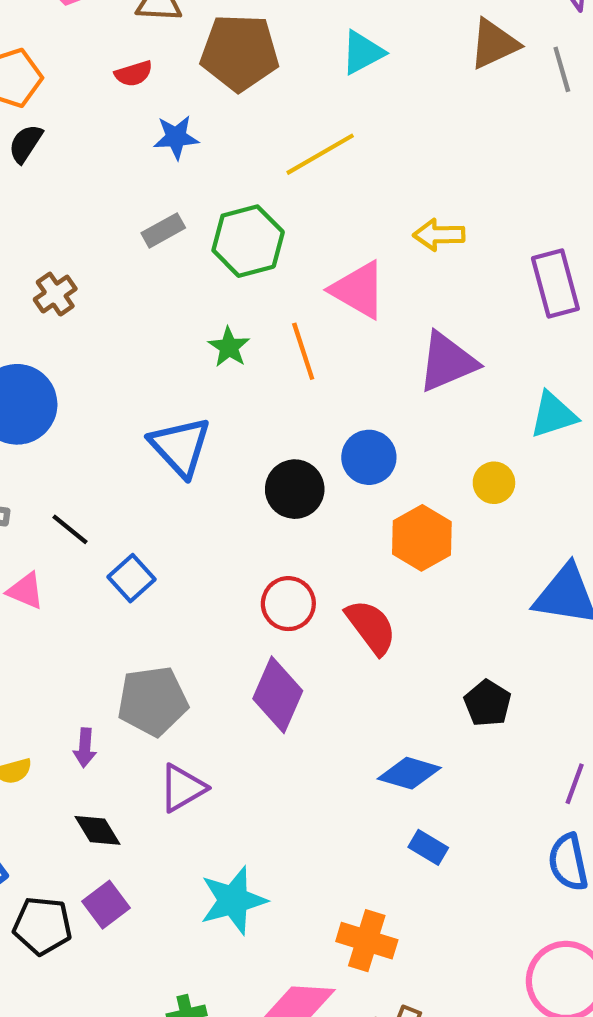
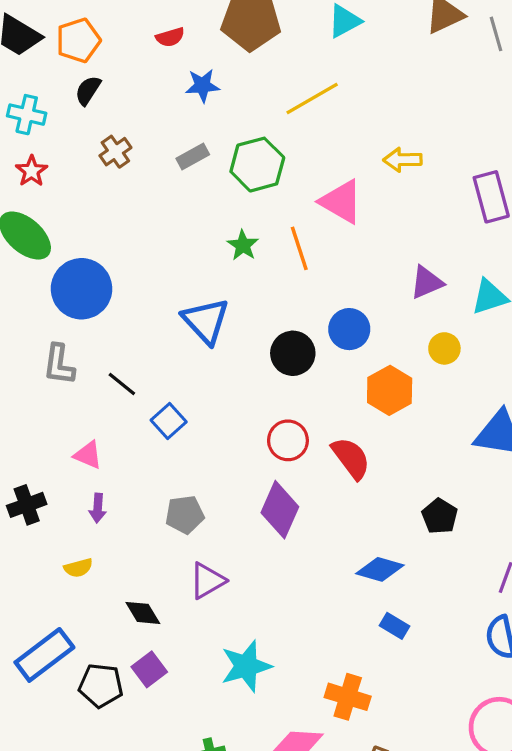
brown cross: (55, 294) -> (115, 152), moved
purple triangle: (447, 362) -> (427, 282), moved, size x0.7
pink triangle: (25, 591) -> (88, 455), moved
gray pentagon: (153, 701) -> (185, 515), size x0.7
purple arrow: (85, 748) -> (98, 508), moved

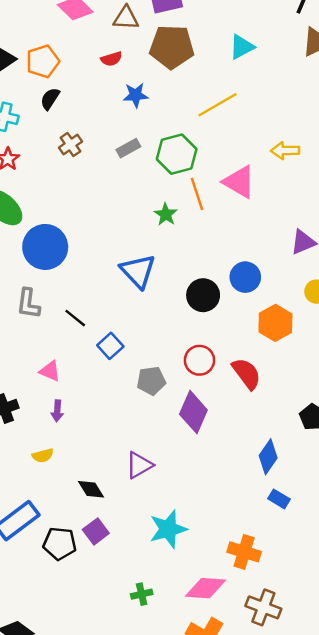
orange line: (299, 248) -> (197, 194), moved
gray pentagon: (185, 515) -> (151, 381), moved
blue diamond: (380, 569) -> (268, 457), turned -72

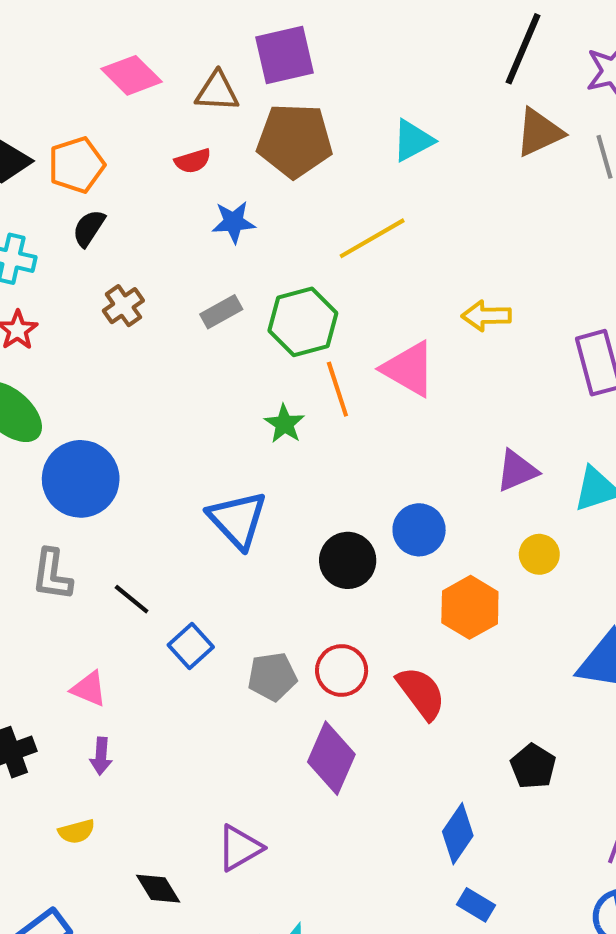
gray pentagon: (151, 381) -> (272, 677), moved

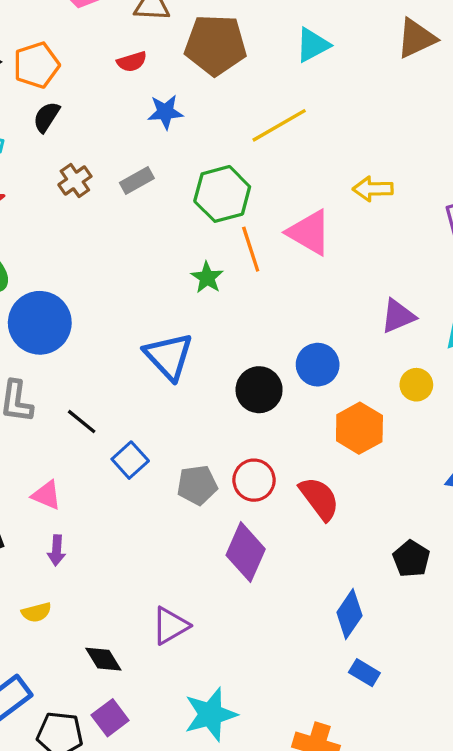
gray rectangle: (221, 312) -> (137, 181), moved

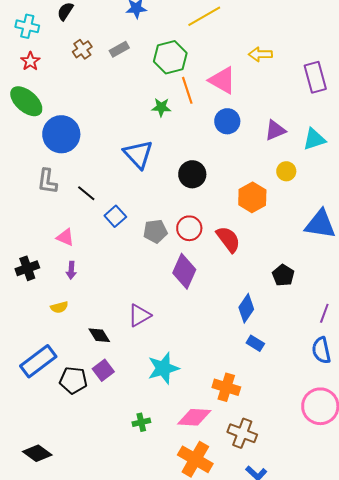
green star: (207, 278) -> (161, 107), turned -30
blue circle: (318, 365) -> (227, 121), moved

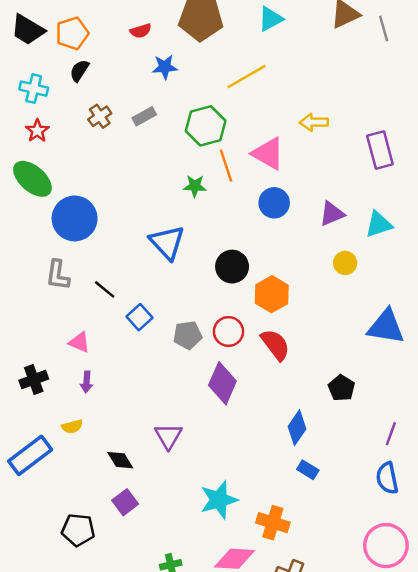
orange hexagon: (252, 197) -> (272, 294), moved
purple triangle: (139, 315) -> (168, 436), turned -30
blue rectangle: (38, 361) -> (30, 455), moved
cyan star: (163, 368) -> (219, 500), moved
black pentagon: (73, 380) -> (78, 530), moved

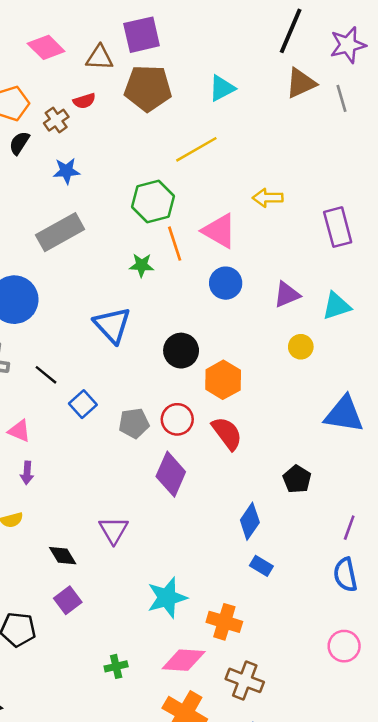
blue star: (165, 67) -> (66, 171), moved
brown cross: (100, 116) -> (56, 120), moved
gray rectangle: (144, 116) -> (60, 232), moved, size x1.8
pink circle: (386, 546) -> (344, 646), size x0.7

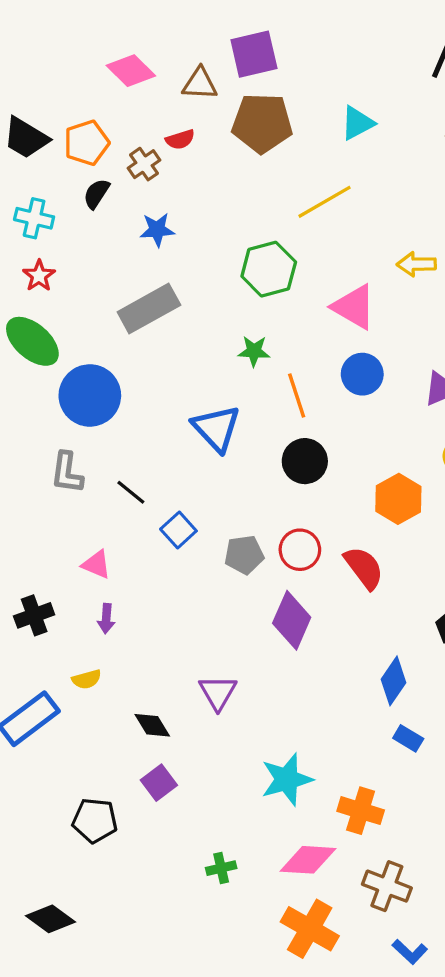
orange line: (175, 244) -> (297, 395), moved
orange hexagon: (223, 380) -> (398, 499), moved

